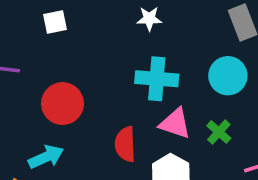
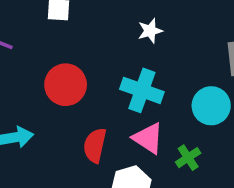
white star: (149, 19) -> (150, 31), turned -30
red circle: (63, 104) -> (66, 85), moved

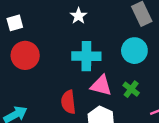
red circle: (66, 85) -> (25, 55), moved

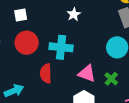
cyan cross: (86, 56) -> (61, 47), moved
red semicircle: (68, 102) -> (46, 73), moved

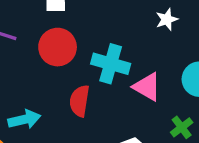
white star: (74, 14) -> (167, 19), moved
pink triangle: (87, 74) -> (147, 87), moved

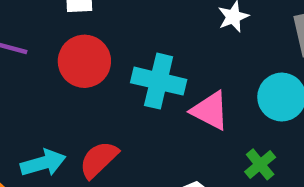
red semicircle: (79, 101) -> (99, 160), moved, turned 40

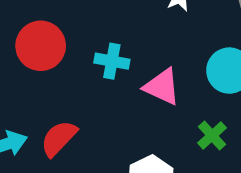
cyan cross: (159, 81) -> (112, 61), size x0.7

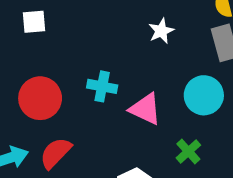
red circle: (41, 46) -> (40, 98), moved

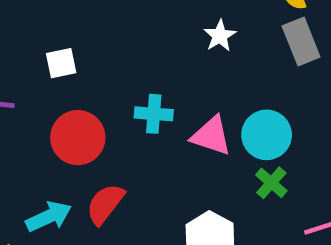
white square: (34, 22) -> (61, 63), moved
cyan circle: (204, 95) -> (267, 135), moved

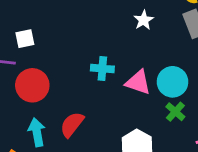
white square: (61, 63) -> (25, 39), moved
red circle: (78, 138) -> (32, 85), moved
cyan arrow: (49, 217) -> (37, 132), turned -76

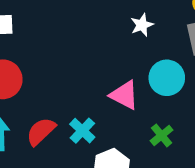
cyan cross: (102, 69) -> (82, 131), moved, turned 30
cyan circle: (172, 82) -> (167, 78), moved

